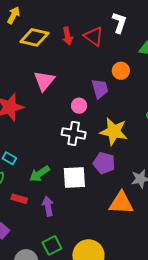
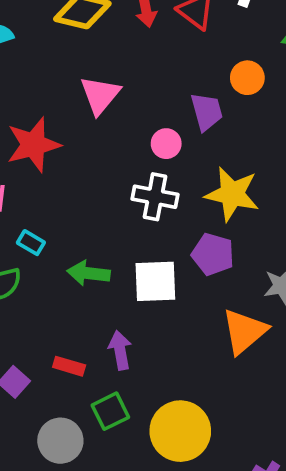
green arrow: (40, 174) -> (89, 273), turned 40
red rectangle: (19, 199) -> (69, 366), moved
orange triangle: (121, 203) -> (244, 331), turned -44
purple arrow: (48, 206) -> (120, 350), moved

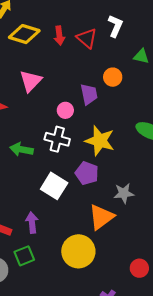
green arrow: (89, 273) -> (21, 149), moved
white square: (155, 281) -> (54, 186), turned 30
yellow circle: (180, 431) -> (78, 251), moved

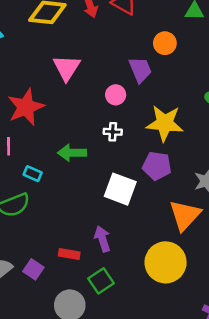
white cross: (57, 139) -> (113, 132), size x0.6

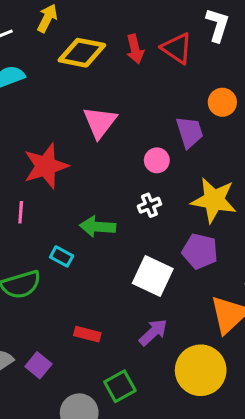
white cross: (113, 132) -> (149, 205), turned -30
cyan rectangle: (33, 174) -> (62, 256), moved
purple arrow: (102, 239) -> (153, 332), moved, turned 60
red rectangle: (69, 254) -> (87, 334), moved

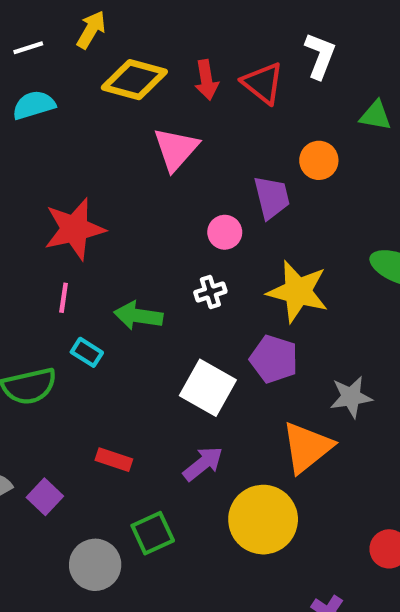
pink triangle: (100, 122) -> (176, 149), moved
pink line: (21, 212) -> (64, 298), moved

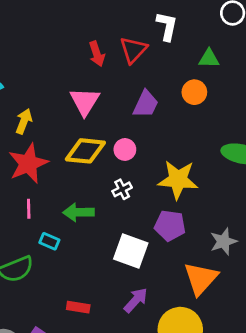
yellow arrow: (91, 30) -> (24, 121), moved
yellow diamond: (134, 80) -> (85, 151), moved
red triangle: (263, 83) -> (133, 50), turned 44
orange circle: (319, 160) -> (194, 92), moved
purple trapezoid: (272, 197) -> (146, 104), moved, turned 48

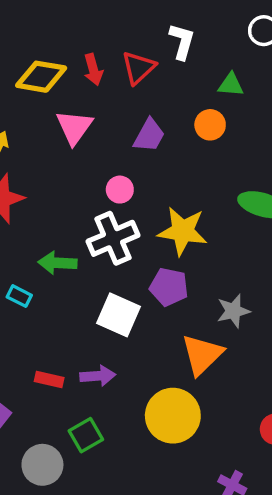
yellow diamond: (85, 151) -> (41, 77), moved
white cross: (122, 189) -> (113, 238), size x2.0
purple arrow: (136, 300) -> (98, 376), moved, turned 40

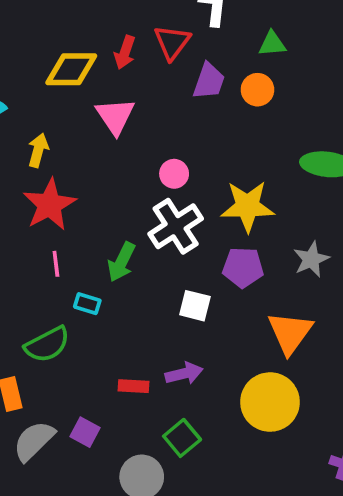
red arrow: (93, 70) -> (125, 52), turned 44
purple trapezoid: (149, 135) -> (209, 81), moved
green arrow: (57, 263) -> (122, 262), turned -57
gray star: (233, 311) -> (311, 259), moved
white square: (118, 315) -> (195, 306), size x0.7

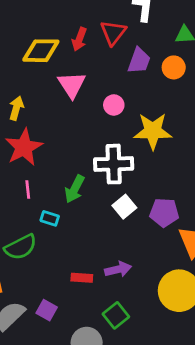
pink circle: (174, 174) -> (114, 105), moved
yellow star: (247, 206) -> (153, 131), moved
white cross: (176, 226) -> (114, 164), turned 30
purple pentagon: (243, 267) -> (164, 213), moved
white square: (195, 306) -> (124, 207), moved, turned 35

